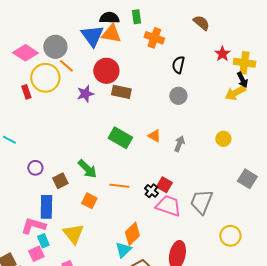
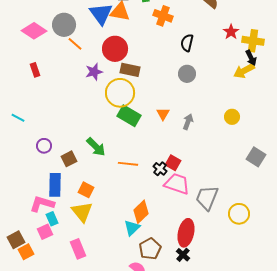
yellow circle: (45, 78) -> (120, 93), moved
orange triangle: (154, 136) -> (163, 114), turned 32
orange square: (89, 201) -> (86, 190), moved
gray trapezoid: (201, 202) -> (207, 198), moved

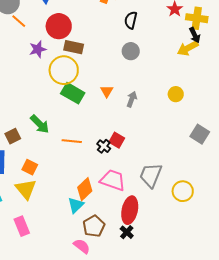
pink trapezoid: (177, 184) -> (113, 180), moved

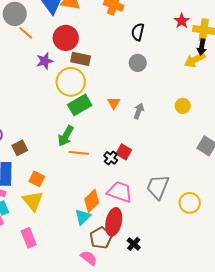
black arrow: (195, 35) -> (202, 47), turned 35
green rectangle: (73, 93) -> (80, 105), turned -60
green arrow: (40, 124) -> (66, 136), moved, turned 75
red ellipse: (130, 210) -> (114, 222), moved

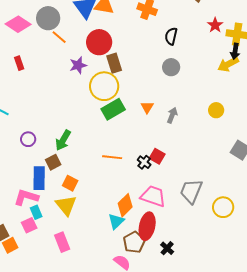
brown rectangle: (81, 59) -> (114, 63), turned 60
green arrow: (66, 136) -> (63, 140), moved
brown square: (20, 148) -> (53, 162), moved

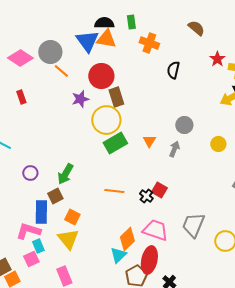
gray circle: (171, 67) -> (184, 125), moved

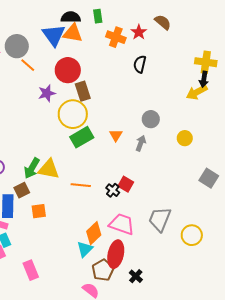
red star: (217, 59) -> (139, 32), moved
orange square: (72, 217) -> (39, 211), turned -35
yellow triangle: (68, 239) -> (49, 169), moved, turned -40

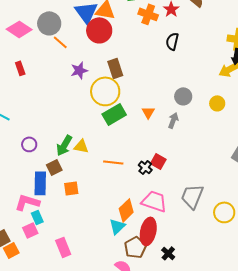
red circle: (68, 70) -> (99, 30), moved
yellow circle: (185, 138) -> (217, 103), moved
yellow triangle: (49, 169) -> (81, 146), size x0.7

